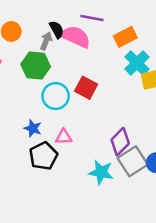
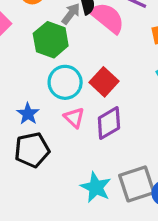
pink triangle: (64, 137) -> (74, 118), moved, turned 30
purple diamond: (120, 142) -> (109, 123), moved

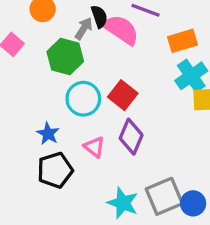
pink triangle: (74, 118) -> (94, 147), moved
purple diamond: (109, 123) -> (131, 137), turned -32

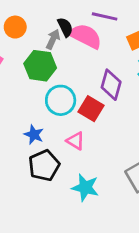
red square: (123, 95) -> (91, 109), moved
purple diamond: (131, 137) -> (111, 85), moved
cyan star: (123, 203) -> (85, 187), moved

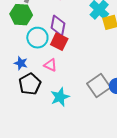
purple diamond: (111, 85) -> (58, 26), moved
cyan star: (85, 187) -> (60, 97), turned -30

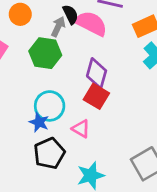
cyan circle: (37, 38) -> (50, 106), moved

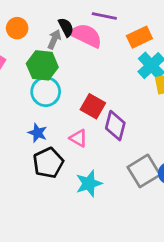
purple diamond: (97, 73) -> (115, 126), moved
cyan circle: (50, 106) -> (46, 92), moved

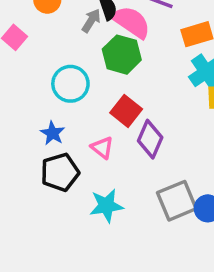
green hexagon: (42, 65) -> (122, 55), moved

